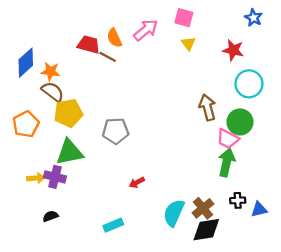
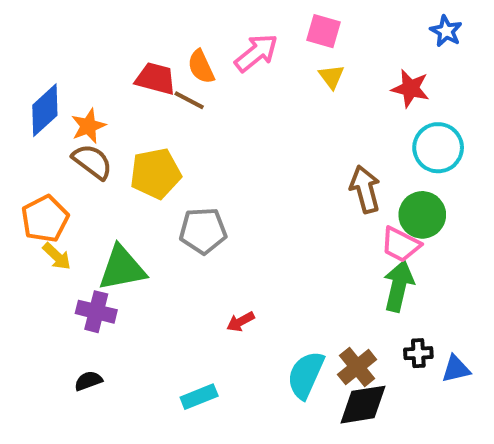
orange star: (50, 71) -> (88, 126), turned -30
yellow pentagon: (68, 113) -> (156, 173), moved
yellow arrow: (36, 178) -> (57, 256), moved, turned 48

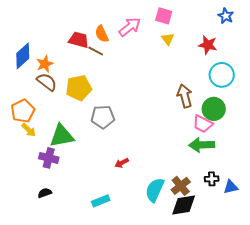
green arrow: (399, 286) -> (202, 145), turned -105

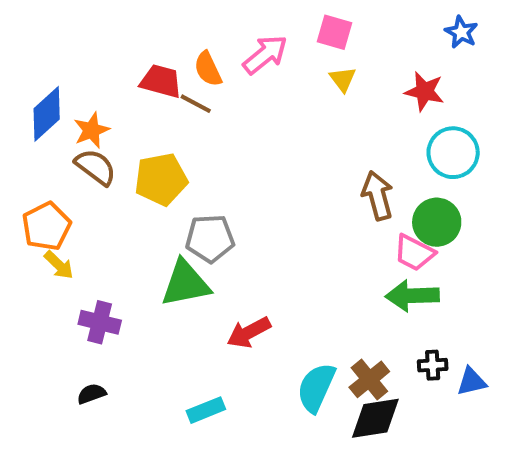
green triangle: (62, 136) -> (185, 283), moved
red arrow: (122, 163) -> (249, 332), size x1.5

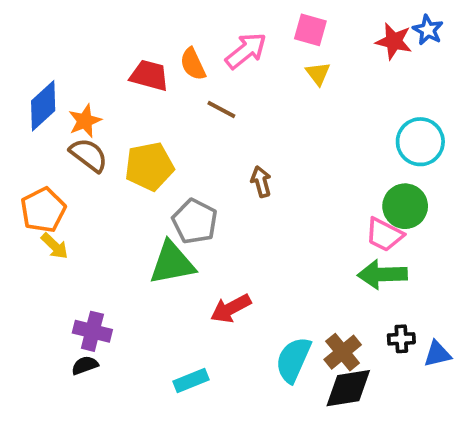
red star: (424, 91) -> (394, 41), moved
brown line: (196, 104) -> (221, 110), moved
brown arrow: (377, 196) -> (261, 182), moved, size x0.7
gray pentagon: (210, 238) -> (195, 221), turned 30
purple cross: (100, 322) -> (92, 331), moved

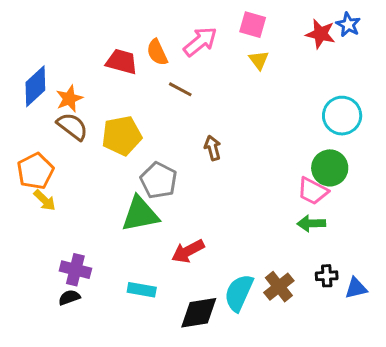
green arrow: (382, 274) -> (311, 223), size x0.7
cyan rectangle: (191, 381) -> (142, 290), moved, turned 32
black diamond: (348, 388) -> (199, 313), moved

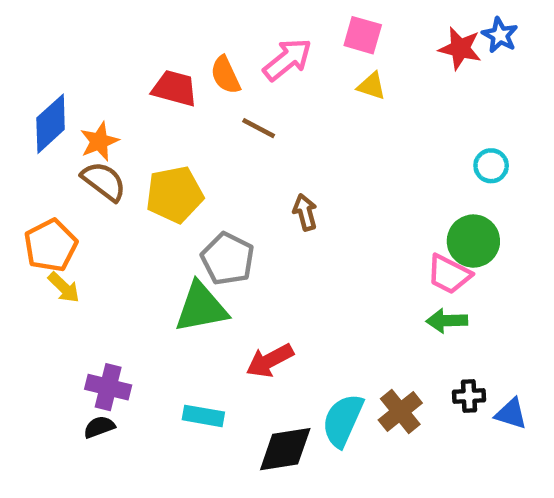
yellow triangle: (259, 60) -> (372, 86), turned -35
cyan circle: (342, 116) -> (491, 166), size x0.6
blue triangle: (356, 288) -> (511, 414), turned 30

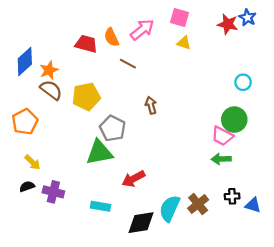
yellow arrow: (64, 288) -> (32, 162), moved
black semicircle: (99, 427) -> (27, 186), moved

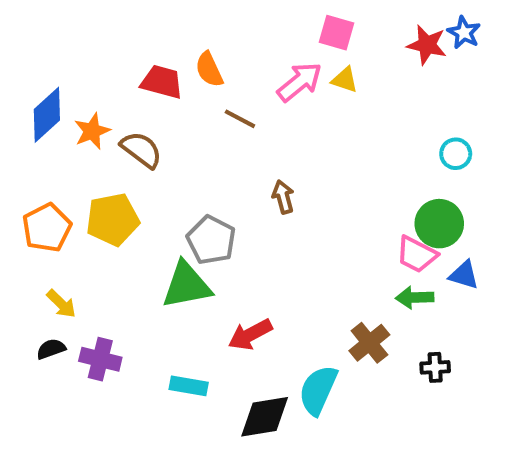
pink arrow: (142, 30) -> (300, 82), moved
brown semicircle: (51, 90) -> (141, 150), moved
yellow pentagon: (86, 97) -> (113, 219), moved
brown cross: (198, 204) -> (369, 343), moved
blue triangle: (253, 205) -> (464, 275), moved

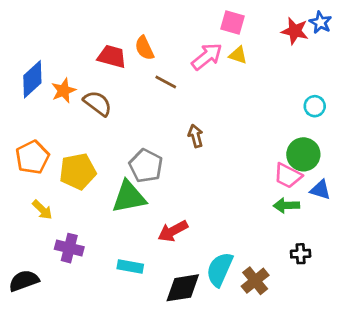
yellow pentagon: (113, 219) -> (78, 171), moved
brown cross: (369, 343) -> (255, 281), moved
black semicircle: (51, 349) -> (24, 281), moved, size x1.5

